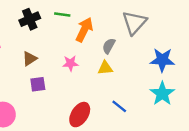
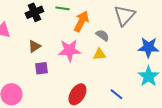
gray semicircle: (109, 46) -> (102, 35), turned 96
pink star: (70, 63) -> (69, 50), size x1.6
blue line: (119, 106) -> (116, 94), moved

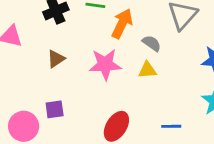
purple square: (41, 68) -> (55, 109), moved
blue line: (116, 94) -> (171, 126), turned -40

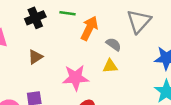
pink star: (105, 64) -> (76, 78), moved

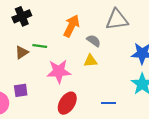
green line: (68, 13) -> (40, 46), moved
gray triangle: (139, 21) -> (117, 20), turned 40

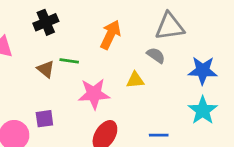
gray semicircle: (94, 41) -> (156, 55), moved
brown triangle: (22, 52) -> (46, 69), turned -48

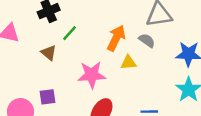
orange arrow: (110, 35) -> (116, 38), moved
green line: (69, 61) -> (70, 33), moved, turned -56

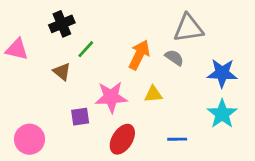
yellow triangle: (128, 63) -> (153, 94), moved
purple square: (47, 97) -> (80, 117), moved

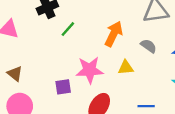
gray semicircle: (174, 58) -> (149, 46), moved
brown triangle: (62, 72) -> (15, 74), moved

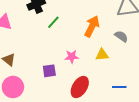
pink star: (90, 70) -> (72, 57), size x0.6

